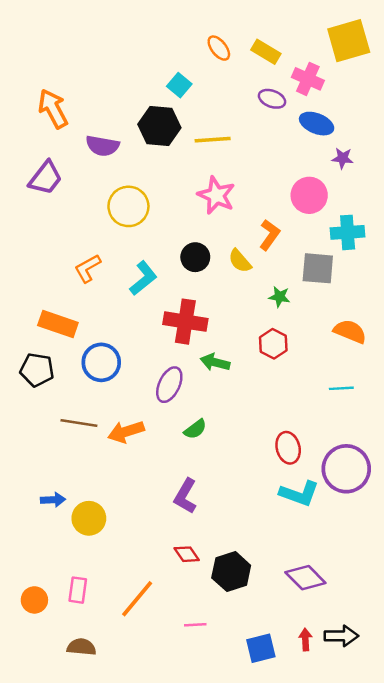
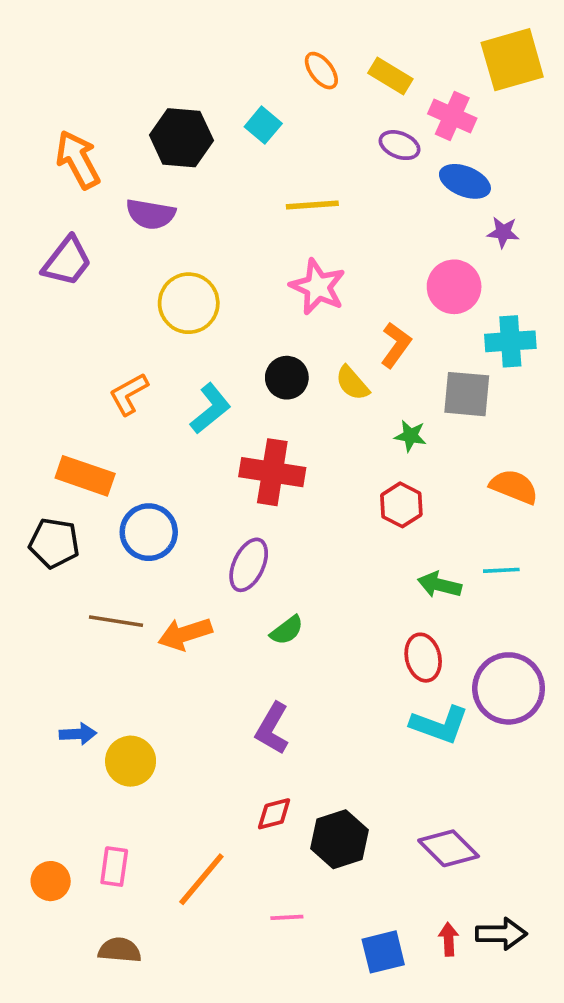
black hexagon: (159, 126) -> (181, 138), moved
green arrow: (215, 362) -> (439, 585), moved
red diamond: (187, 554) -> (274, 814), turned -70

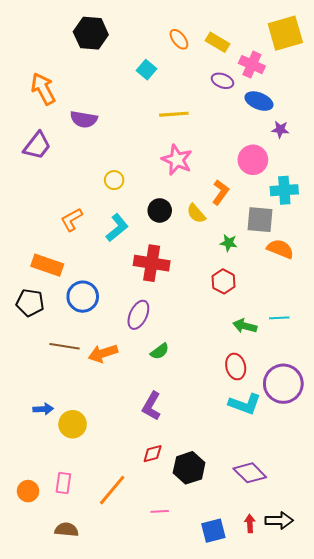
black hexagon: (181, 138) -> (91, 33), moved
yellow circle: (189, 303) -> (114, 180), moved, size x0.6
orange semicircle: (514, 487) -> (280, 249), moved

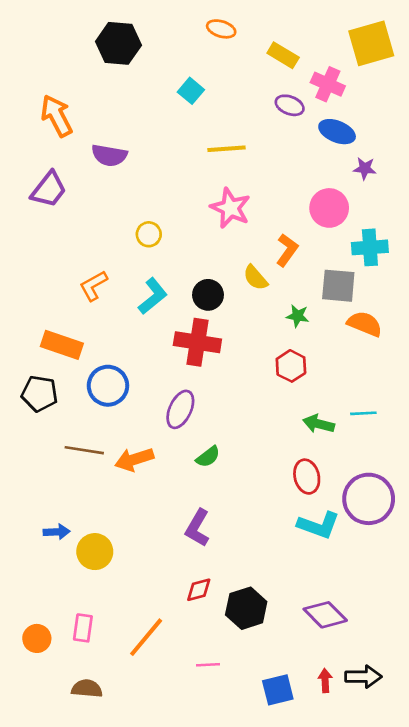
orange ellipse: (179, 39) -> (221, 29), moved, turned -35
black circle: (160, 210) -> (208, 295), moved

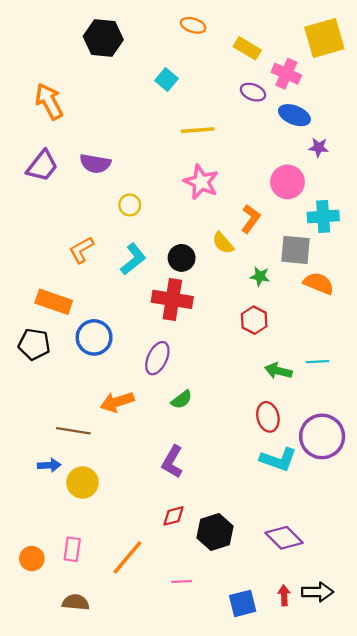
purple semicircle: (109, 155) -> (95, 164), moved
brown line: (84, 450) -> (73, 431), moved

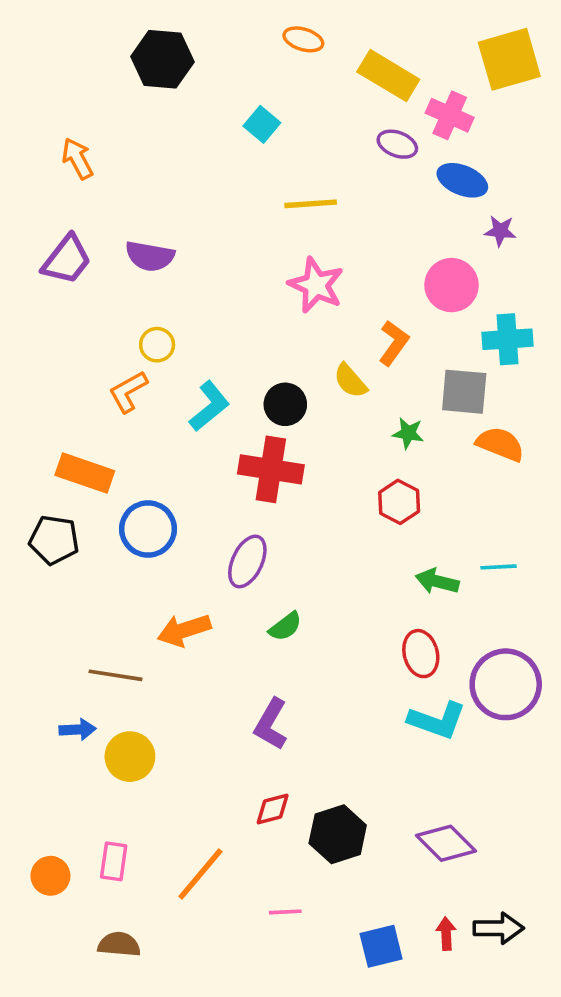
yellow rectangle: (247, 48) -> (388, 76), size x1.4
orange arrow: (49, 101) -> (78, 159), size x0.7
yellow circle: (130, 205) -> (157, 345), moved

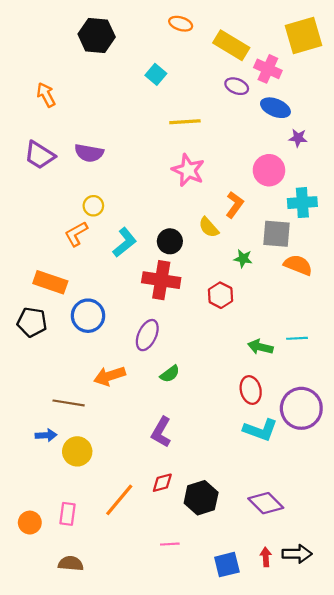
purple trapezoid: (67, 260) -> (40, 155), turned 84
red hexagon: (399, 502) -> (221, 295), moved
orange line: (200, 874) -> (119, 500), moved

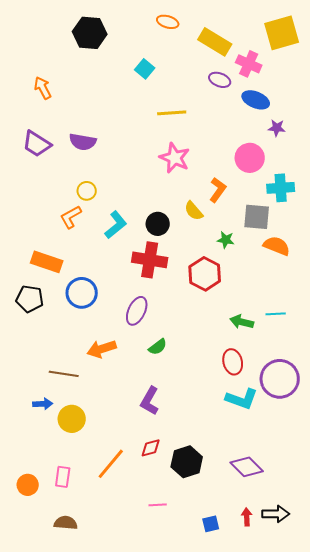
red hexagon: (221, 295) -> (205, 274), size x1.4
blue square: (227, 565) -> (211, 524), size x0.7

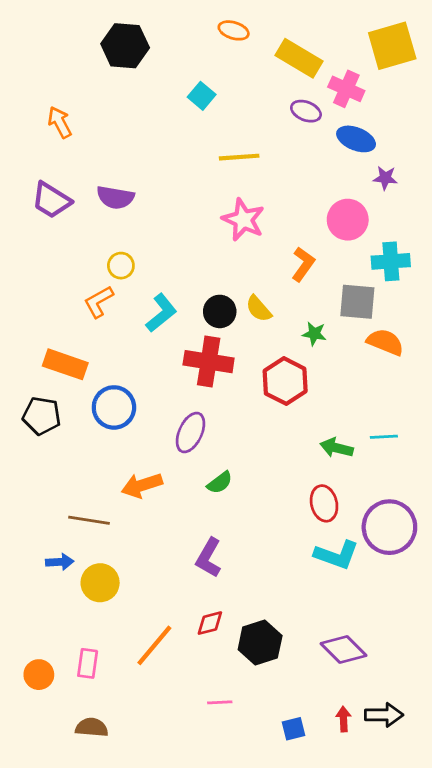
yellow semicircle: (194, 211) -> (259, 309), moved

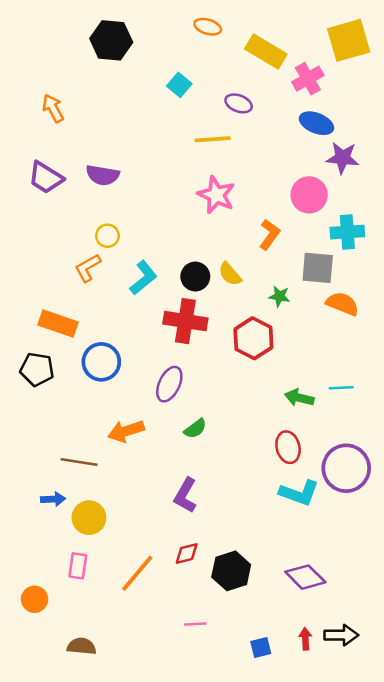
pink cross: (346, 89) -> (308, 79), turned 36
purple ellipse: (306, 111) -> (239, 103), moved
purple star: (385, 178) -> (342, 158), size x1.5
pink rectangle: (88, 663) -> (78, 566), moved

